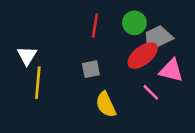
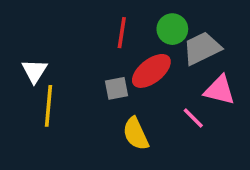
red ellipse: (143, 56) -> (151, 71), moved

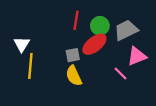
green circle: (172, 29) -> (100, 26), moved
pink triangle: (219, 90) -> (137, 56), turned -36
yellow semicircle: (136, 134) -> (74, 76), moved

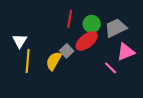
gray square: (73, 55) -> (67, 51), turned -32
yellow semicircle: (74, 76) -> (54, 61), moved, turned 54

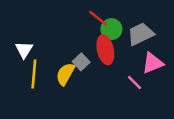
red line: (70, 19) -> (98, 18), moved, turned -60
red ellipse: (87, 41) -> (105, 50), turned -65

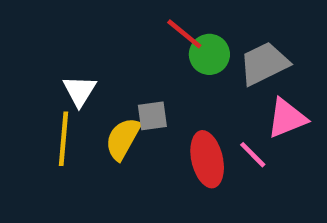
white triangle: (24, 50) -> (79, 91), moved
red ellipse: (105, 50) -> (207, 159), moved
gray square: (81, 62) -> (152, 116), turned 35

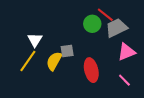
red line: (184, 34) -> (105, 15), moved
yellow line: (64, 139) -> (28, 61), turned 30
pink line: (253, 155) -> (124, 80), moved

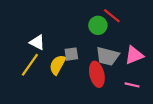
gray trapezoid: (116, 28) -> (108, 56), moved, turned -140
white triangle: (35, 40) -> (37, 42), turned -35
pink line: (124, 80) -> (132, 85), turned -32

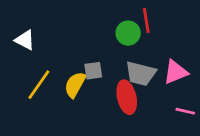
red line: (112, 16) -> (146, 20), turned 42
white triangle: (37, 42) -> (25, 40), moved
pink line: (132, 85) -> (185, 111), moved

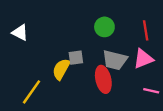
red line: (146, 20) -> (146, 30), moved
yellow line: (39, 85) -> (31, 92), moved

